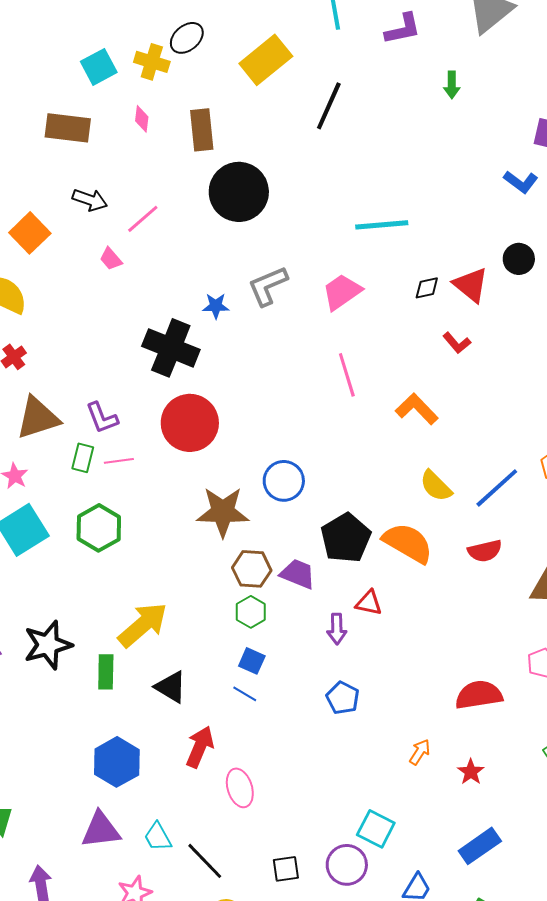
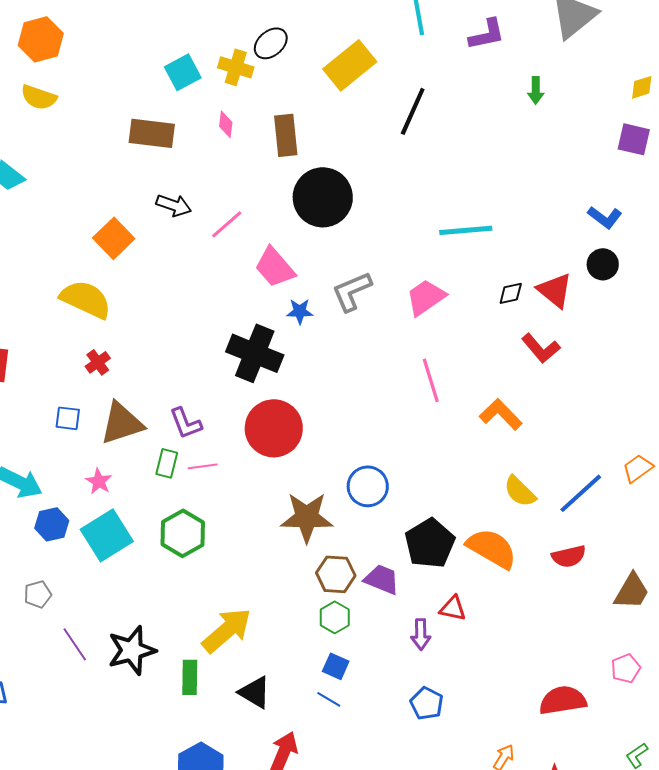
blue L-shape: (521, 182) -> (605, 217), moved
pink trapezoid: (111, 259) -> (275, 267), moved, size x1.8
red L-shape: (457, 343) -> (541, 348), size x1.4

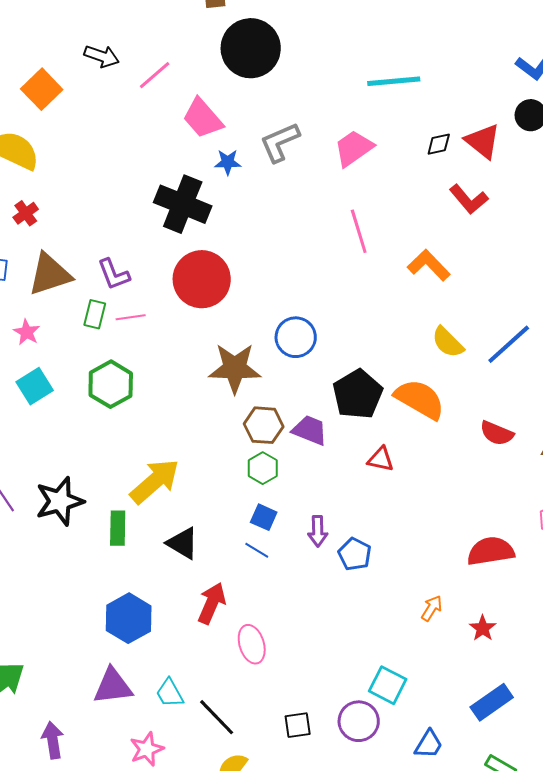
cyan square: (107, 535) -> (35, 386), size x0.7
red semicircle: (569, 556) -> (497, 433), moved, turned 36
purple arrow: (421, 634) -> (318, 531), moved

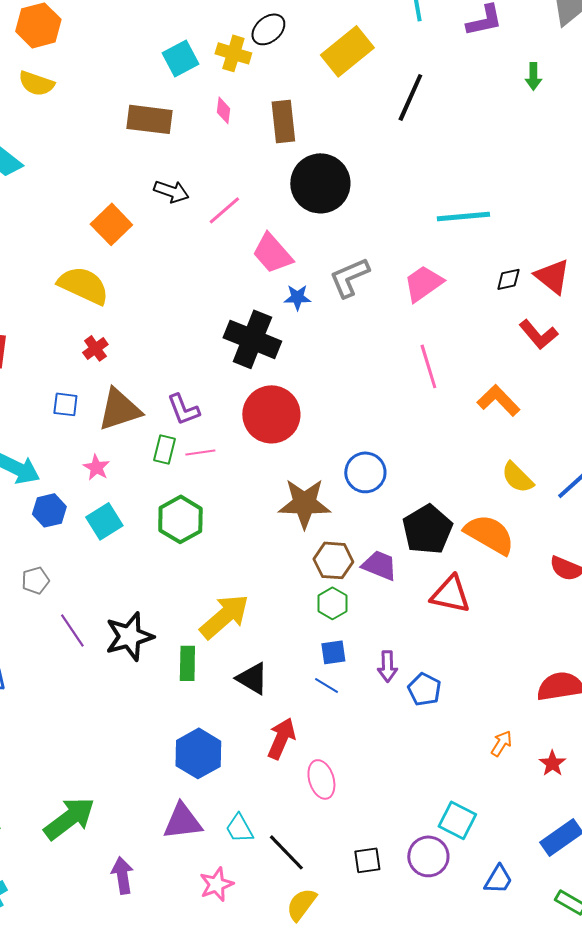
red triangle: (381, 459) -> (450, 594), size x1.5
blue square: (264, 517) -> (333, 652), turned -32

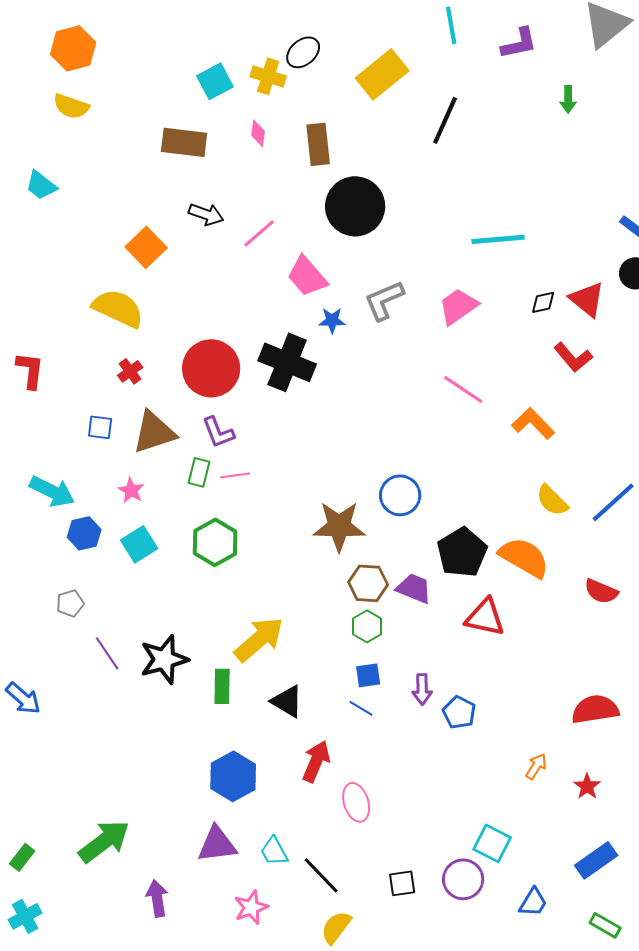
pink line: (428, 366) -> (463, 389), turned -39
red circle: (271, 414) -> (211, 368), moved

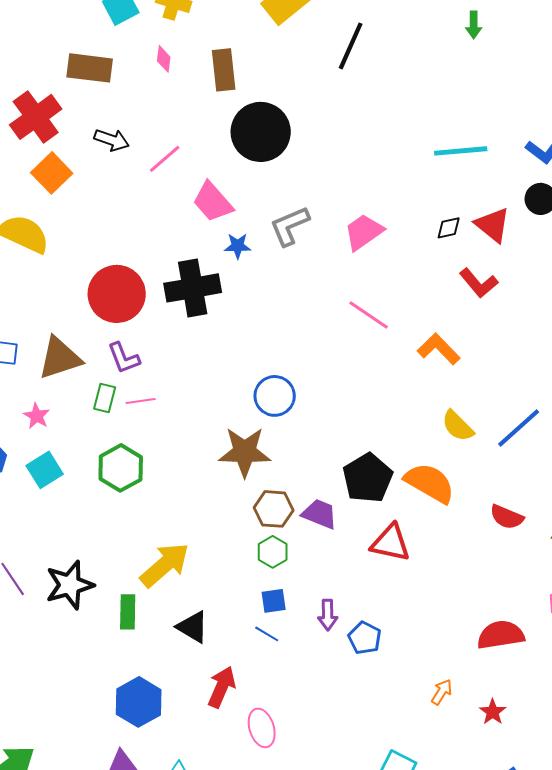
cyan line: (498, 239) -> (461, 151), moved
black cross: (287, 362) -> (193, 288), turned -32
red cross: (130, 371) -> (36, 117), moved, size x2.0
blue circle: (400, 495) -> (275, 396), moved

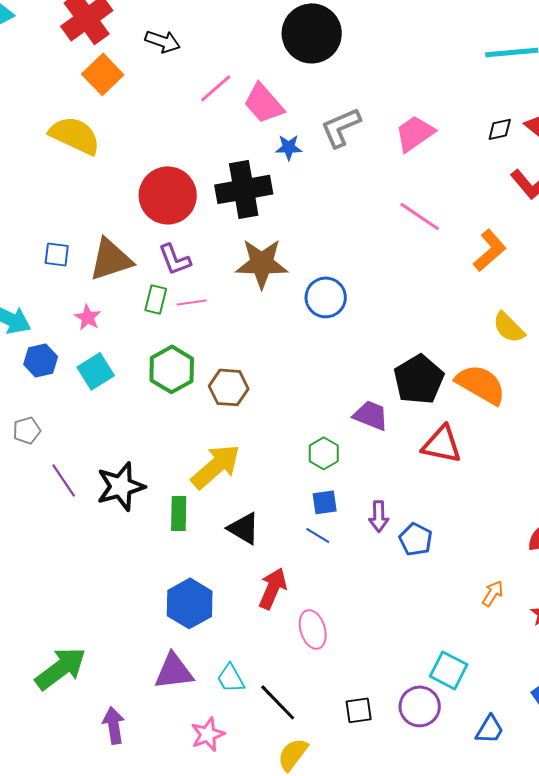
pink line: (165, 159) -> (216, 88), moved
orange L-shape: (439, 349) -> (490, 250), turned 93
brown star: (245, 452) -> (262, 263), moved
brown hexagon: (274, 509) -> (229, 387), moved

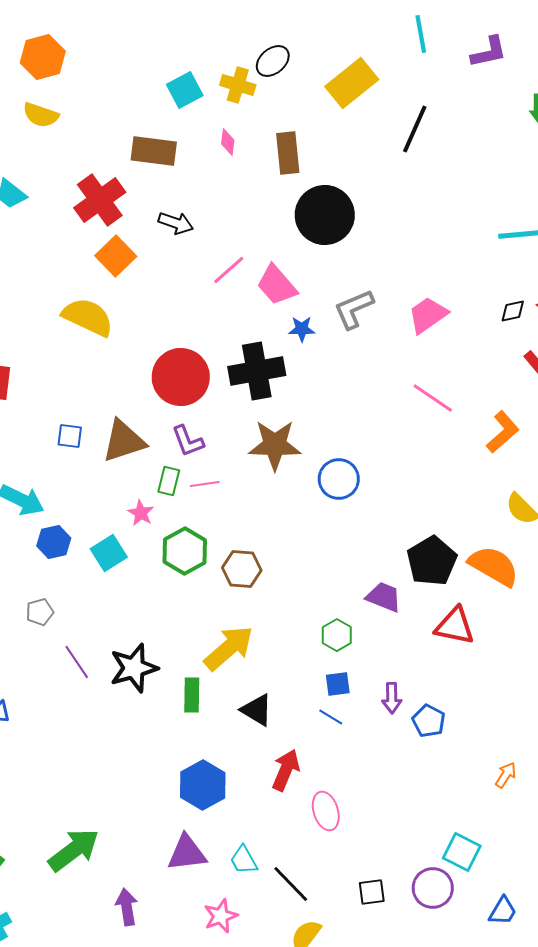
pink star: (88, 317) -> (141, 513), moved

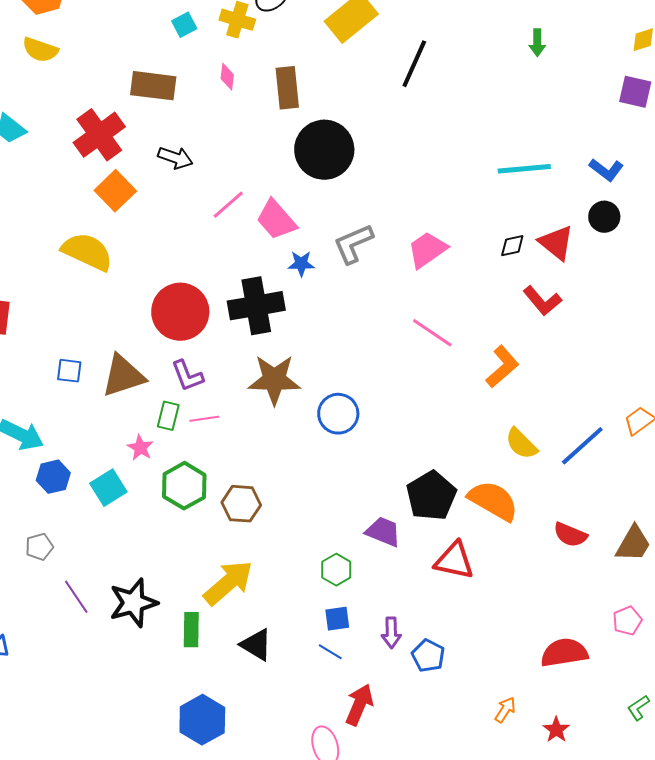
cyan square: (185, 90) -> (184, 25), size x0.7
red arrow: (286, 770) -> (359, 705), moved

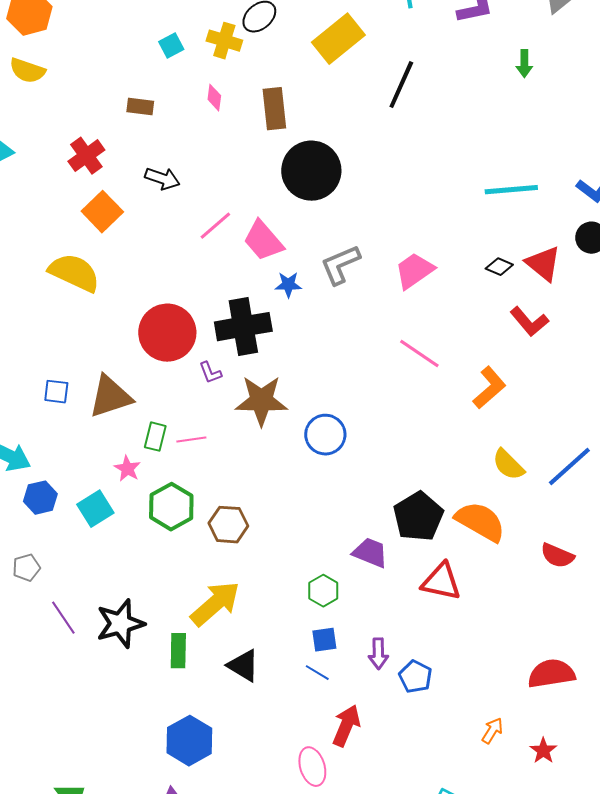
brown rectangle: (153, 86) -> (140, 107), size x0.6
red cross: (99, 135) -> (86, 156), size x0.7
black diamond: (512, 246) -> (499, 267), turned 36
purple L-shape: (187, 376) -> (210, 373), moved, size x0.7

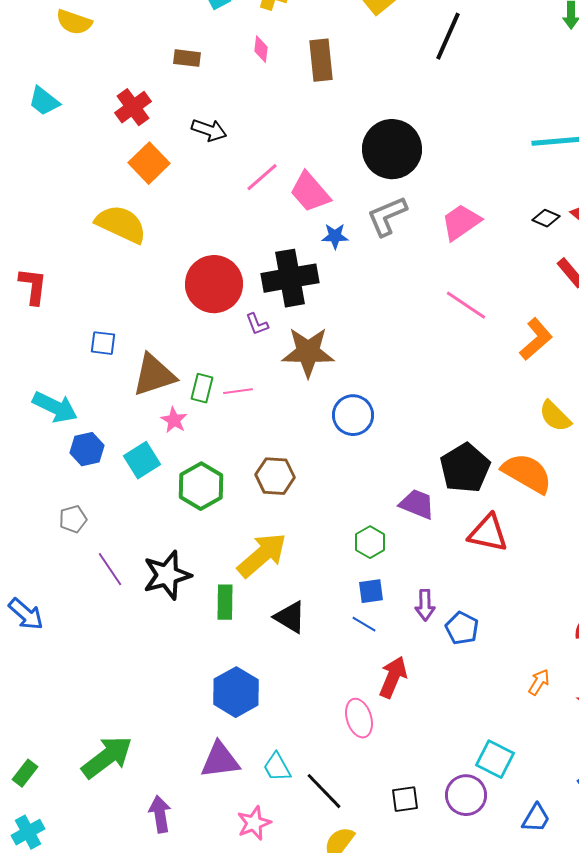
black circle: (311, 171) -> (392, 149), moved
brown triangle: (110, 397) -> (154, 375), moved
blue circle: (325, 435) -> (353, 415), moved
green hexagon: (171, 507) -> (201, 486), moved

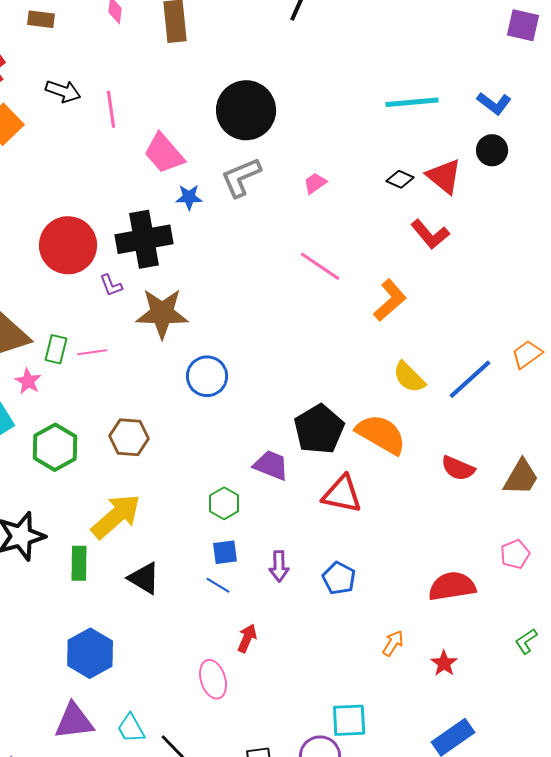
pink line: (262, 177) -> (111, 109), moved, turned -57
pink trapezoid: (461, 222) -> (315, 183), size x0.6
blue pentagon: (462, 628) -> (339, 578), moved
red arrow: (393, 677) -> (247, 638), size x0.7
cyan square: (495, 759) -> (349, 720), turned -30

